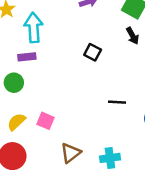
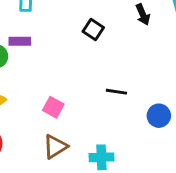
purple rectangle: (27, 57) -> (20, 41), moved
pink square: (45, 121) -> (53, 107), moved

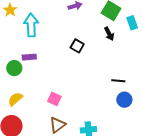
black line: (116, 92) -> (118, 81), moved

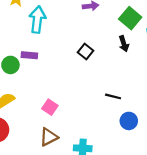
black line: (118, 81) -> (113, 96), moved

